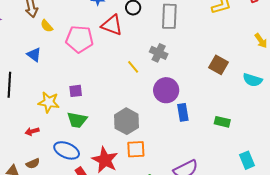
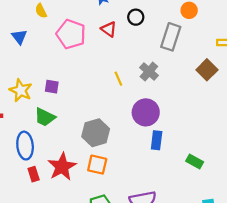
red triangle: (112, 25) -> (109, 29), size x0.7
brown square: (218, 65) -> (207, 70), moved
blue ellipse: (67, 150) -> (25, 146), turned 45

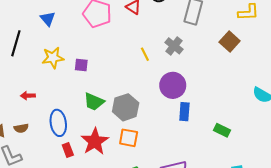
yellow star: (21, 90) -> (53, 58), moved, turned -30
green trapezoid: (45, 117) -> (94, 102), moved

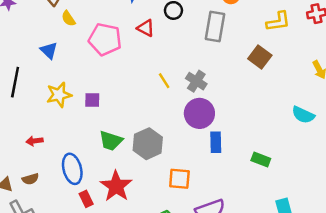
gray cross: (174, 46) -> (196, 81), moved
orange square: (129, 138) -> (179, 179), moved

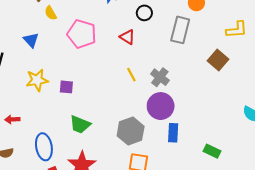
red triangle: (146, 28) -> (127, 37), moved
gray hexagon: (148, 144) -> (131, 131), moved

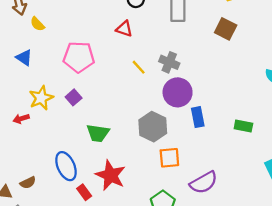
pink pentagon: (82, 34) -> (79, 57), moved
purple square: (66, 87) -> (74, 97), turned -32
red arrow: (12, 119) -> (21, 119), moved

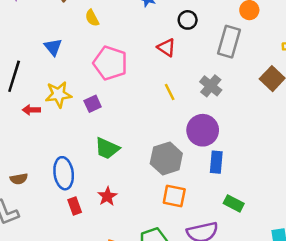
yellow semicircle: (37, 24) -> (92, 18), moved
gray cross: (169, 62) -> (211, 86), moved
green rectangle: (243, 126) -> (234, 203), moved
red star: (111, 175) -> (107, 196), size x0.6

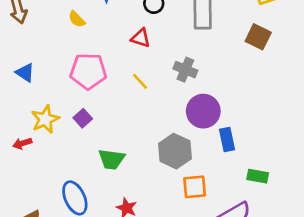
yellow semicircle: (92, 18) -> (77, 19), moved
gray cross: (211, 86) -> (185, 70), moved
yellow line: (170, 92) -> (140, 81), moved

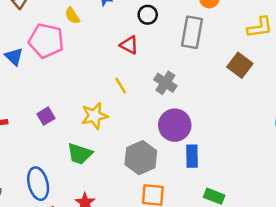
pink pentagon: (88, 71) -> (46, 41), moved
purple square: (83, 118) -> (46, 116), moved
yellow star: (45, 119) -> (94, 116), moved

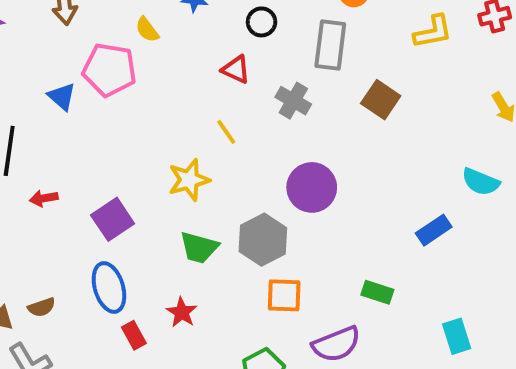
brown square: (240, 65) -> (381, 100), moved
gray cross: (165, 83) -> (293, 101), moved
purple square: (46, 116) -> (113, 219), moved, size x1.5
green trapezoid: (80, 154) -> (199, 248), moved
blue rectangle: (192, 156) -> (434, 230), moved, turned 60

